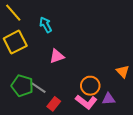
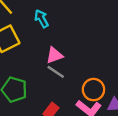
gray line: (39, 88) -> (56, 72), moved

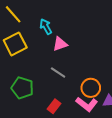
pink triangle: (54, 55) -> (60, 44), moved

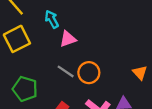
orange circle: (91, 88) -> (89, 73), moved

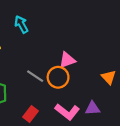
pink triangle: (68, 39) -> (67, 60), moved

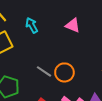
pink triangle: (67, 60) -> (73, 25), moved, turned 42

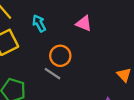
orange circle: (64, 72) -> (60, 56), moved

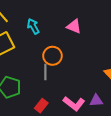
gray line: (52, 74) -> (45, 72), turned 56

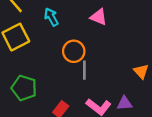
gray line: (45, 72) -> (84, 70), moved

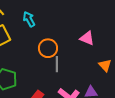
pink triangle: (99, 17) -> (87, 38), moved

